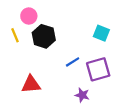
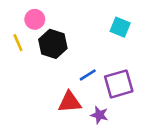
cyan square: (101, 33) -> (120, 27), moved
red triangle: (31, 84) -> (70, 102), moved

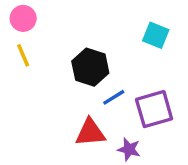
pink circle: (35, 19) -> (23, 18), moved
black hexagon: (53, 44) -> (90, 67), moved

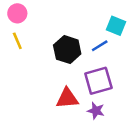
blue line: (114, 97) -> (100, 46), moved
purple square: (154, 109) -> (98, 81), moved

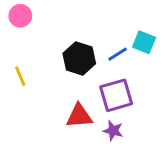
cyan square: (116, 26) -> (144, 42), moved
yellow line: (17, 41) -> (20, 76), moved

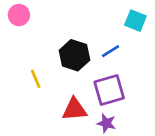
cyan square: (144, 42) -> (135, 21), moved
yellow line: (20, 76) -> (36, 79), moved

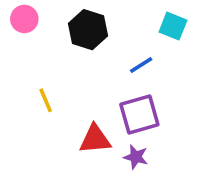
black hexagon: (74, 55) -> (88, 30), moved

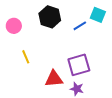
pink circle: (24, 19) -> (14, 26), moved
blue line: (141, 65) -> (80, 26), moved

